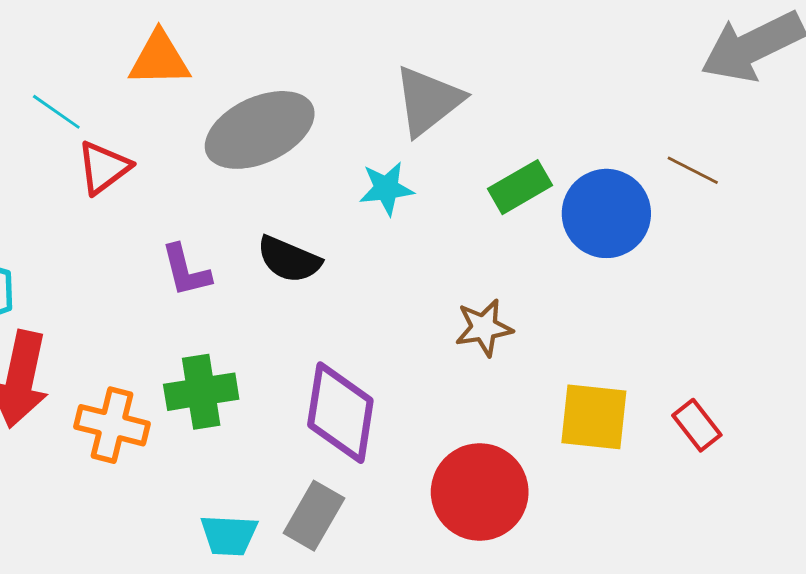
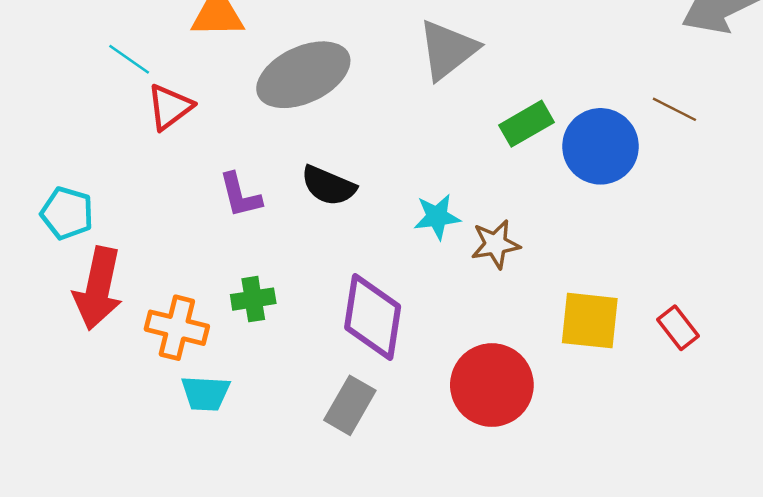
cyan star: (386, 188) -> (437, 217), moved
green cross: (201, 392) -> (253, 299), size x0.7
cyan trapezoid: (229, 535) -> (206, 393), moved

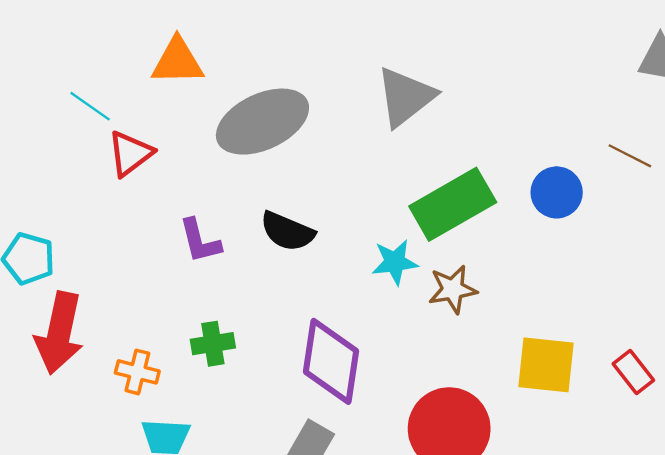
green rectangle: (526, 124) -> (453, 204), moved, size x1.6
blue circle: (600, 146) -> (557, 192), size x0.7
orange cross: (177, 328) -> (137, 372), size x0.7

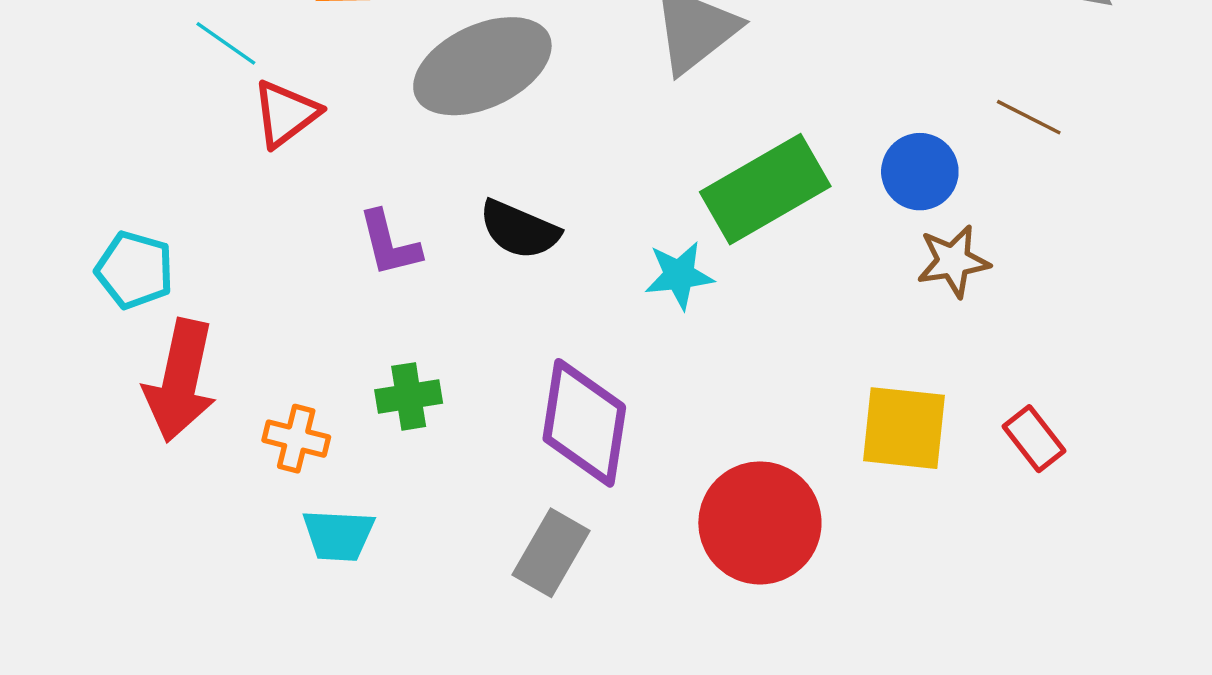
brown star: (453, 289) -> (953, 261), moved

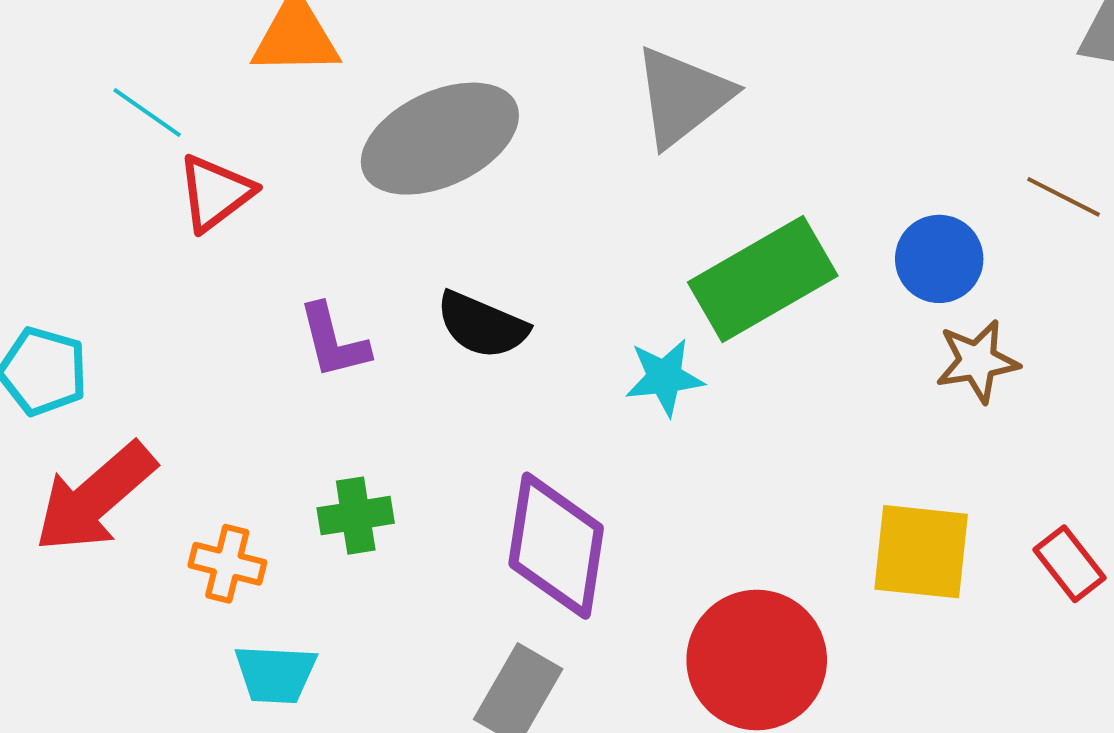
red arrow: (180, 381) -> (95, 498), turned 37

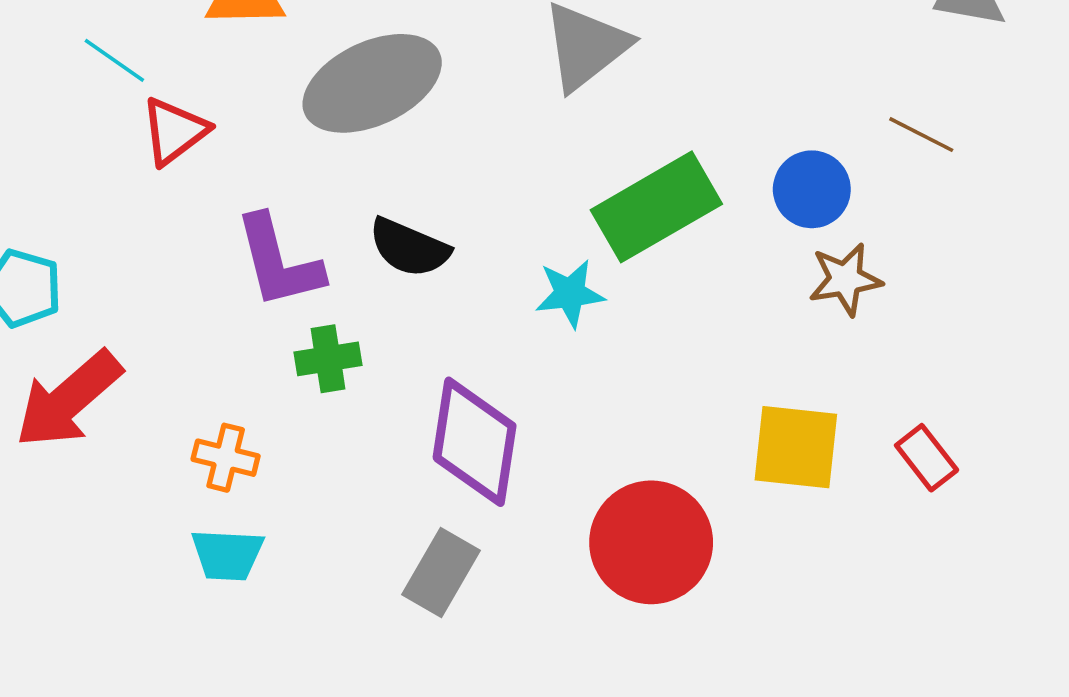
purple L-shape: (334, 341) -> (279, 262), size x1.4
green cross: (356, 516) -> (328, 359), moved
orange cross: (227, 564) -> (226, 458), moved

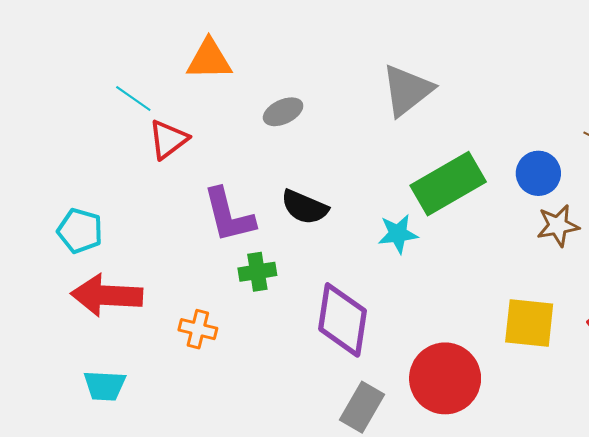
gray ellipse: (372, 83) -> (283, 112), size x0.5
red arrow: (68, 399) -> (107, 295), turned 44
cyan trapezoid: (227, 555) -> (105, 386), moved
gray rectangle: (441, 572) -> (362, 407), moved

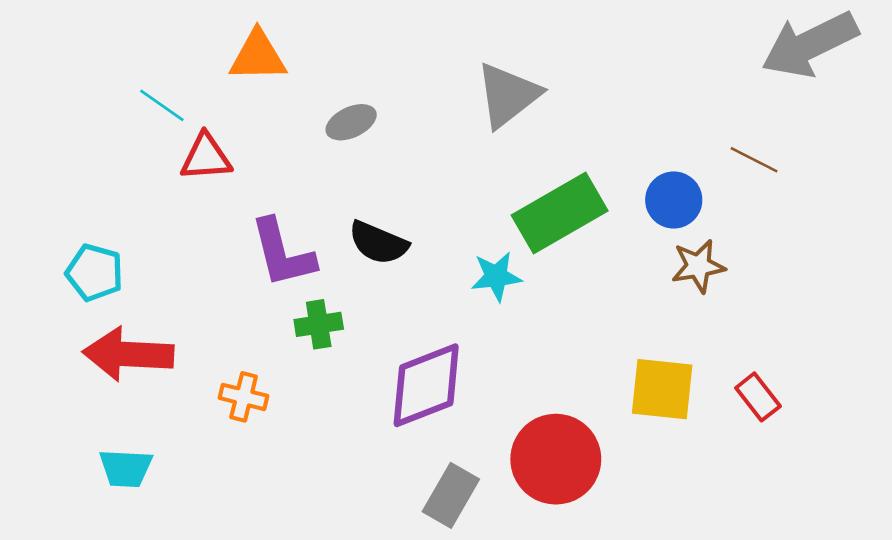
red triangle: (168, 139) -> (206, 157), turned 33
purple diamond: (343, 320) -> (426, 385), turned 60

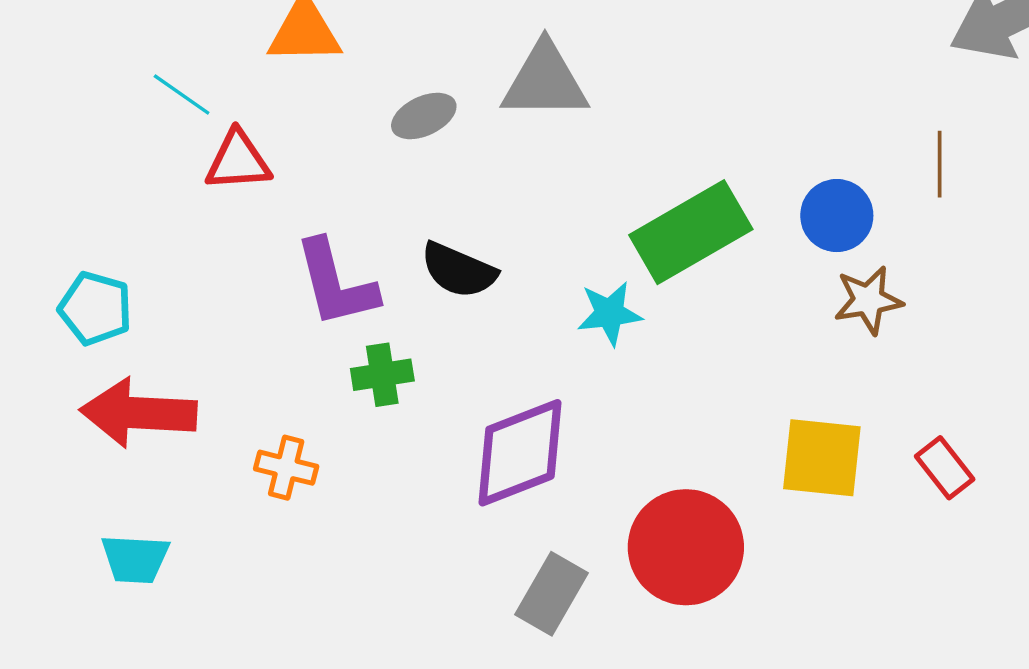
gray triangle: (508, 95) -> (545, 81), moved, turned 38
brown line: (754, 160) -> (940, 164), turned 63

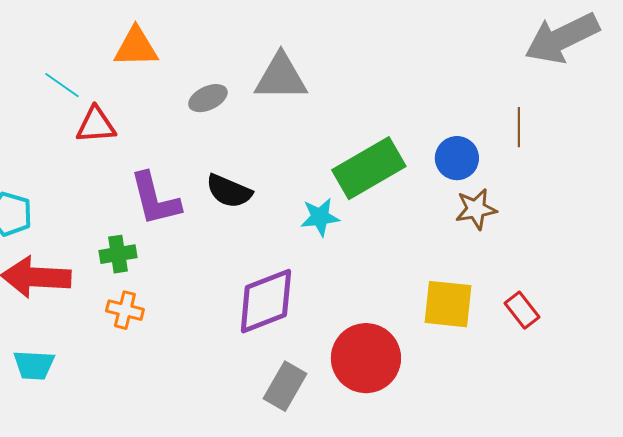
green cross: (382, 375) -> (118, 254), moved

